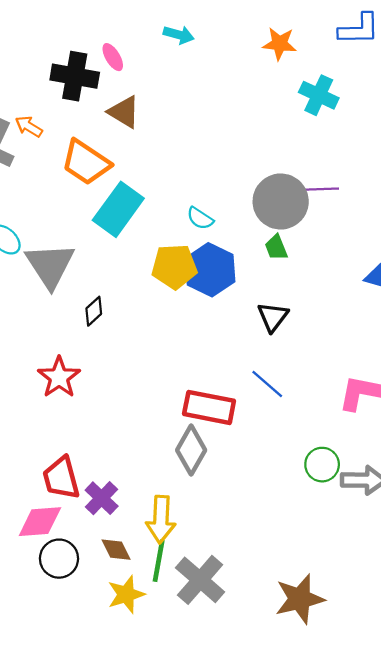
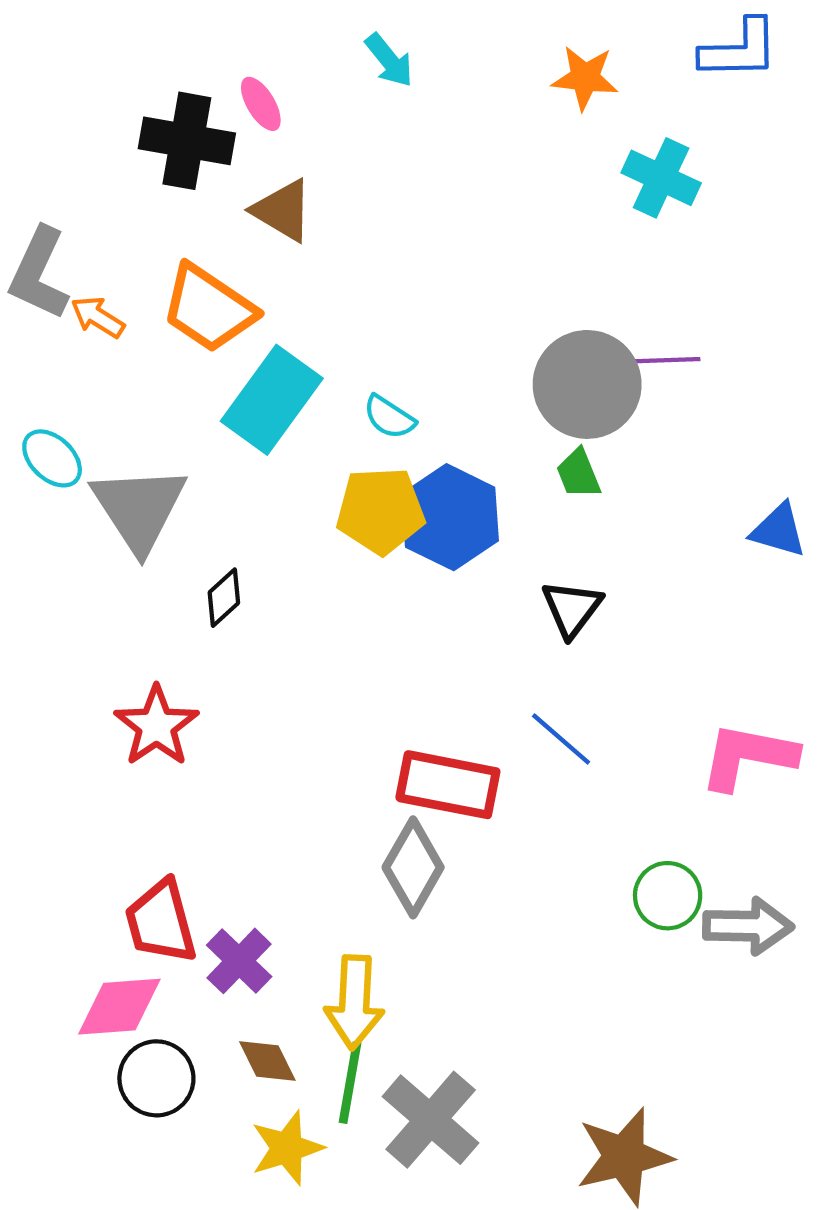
cyan arrow: (179, 35) -> (389, 60), turned 36
orange arrow: (29, 126) -> (98, 317), moved
cyan semicircle: (200, 218) -> (389, 417), moved

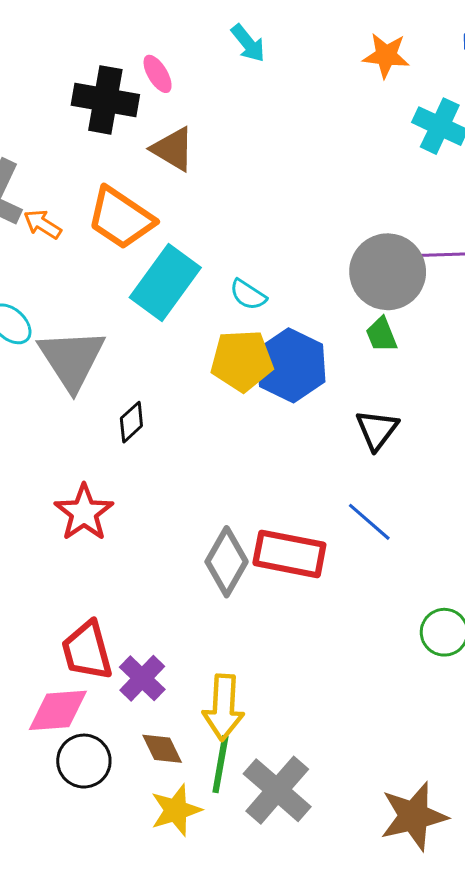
gray diamond: (413, 867) -> (227, 562), moved

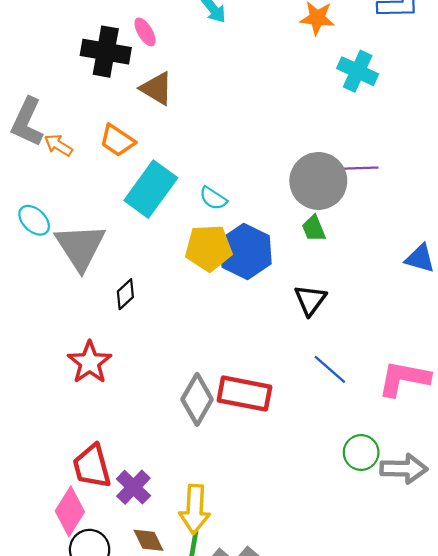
orange trapezoid: (121, 218) -> (117, 141), size x0.7
blue line: (369, 522) -> (330, 369), moved
pink diamond: (58, 710) -> (70, 511), turned -54

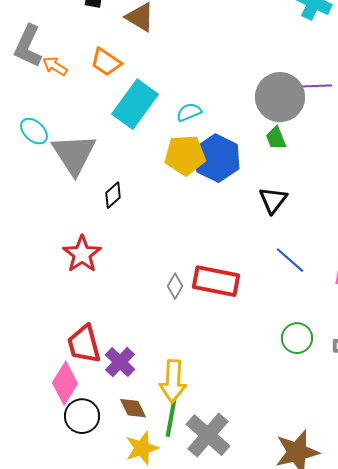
cyan semicircle: (213, 198) -> (189, 112), turned 125
gray diamond: (197, 399) -> (175, 286), size x0.6
green circle: (361, 453) -> (297, 338), moved

